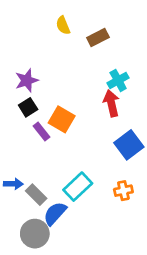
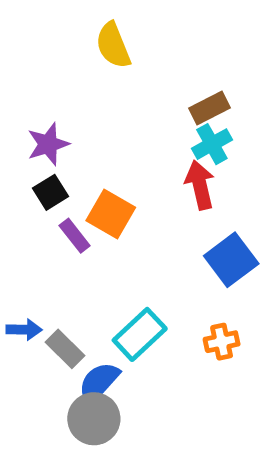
yellow semicircle: (63, 25) -> (113, 45), size x1.4
brown rectangle: (98, 37) -> (210, 108), moved
gray circle: (35, 234) -> (94, 419), moved

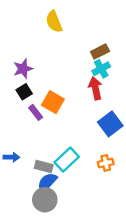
gray rectangle: (65, 349) -> (44, 166), moved, turned -30

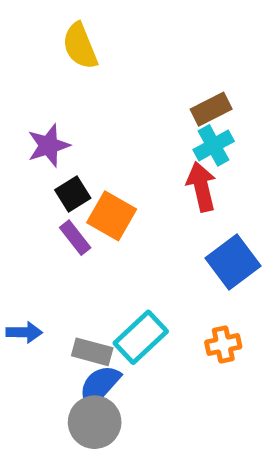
yellow semicircle: (54, 22) -> (80, 46), moved
black square: (24, 92) -> (73, 194), moved

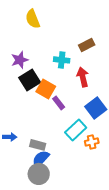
cyan cross: (214, 145) -> (62, 60), moved, turned 35
black square: (73, 194) -> (30, 80), size x1.5
purple rectangle: (75, 238) -> (59, 103), moved
cyan rectangle: (141, 337) -> (76, 130), moved

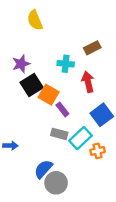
gray rectangle: (38, 145) -> (59, 134), moved
gray circle: (39, 174) -> (56, 183), moved

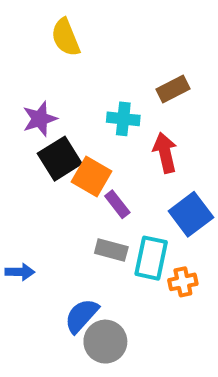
cyan rectangle: (81, 138) -> (151, 258), turned -35

